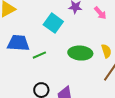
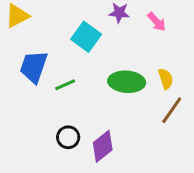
blue trapezoid: (18, 43) -> (34, 67), turned -75

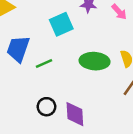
cyan square: (86, 37) -> (61, 24), turned 30
purple diamond: (103, 146) -> (75, 114), turned -55

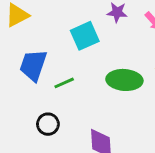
black circle: (46, 107) -> (48, 124), moved

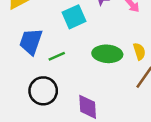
black circle: (48, 124) -> (43, 91), size x1.5

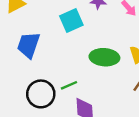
green line: (57, 56) -> (69, 85), moved

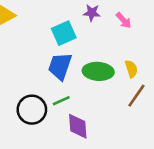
blue trapezoid: (29, 45) -> (60, 66), moved

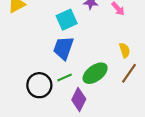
green ellipse: (98, 71) -> (95, 73), moved, turned -40
purple diamond: (78, 126) -> (79, 99), turned 30

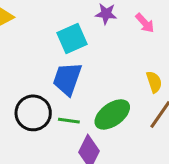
green line: (64, 78) -> (69, 121), turned 32
black circle: (39, 85) -> (33, 113), moved

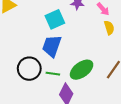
yellow semicircle: (154, 82) -> (109, 28), moved

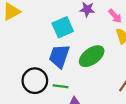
green ellipse: (82, 70) -> (92, 56), moved

